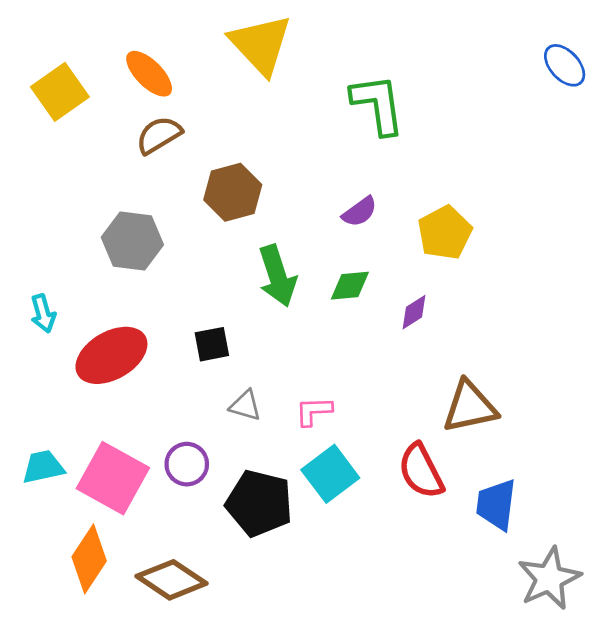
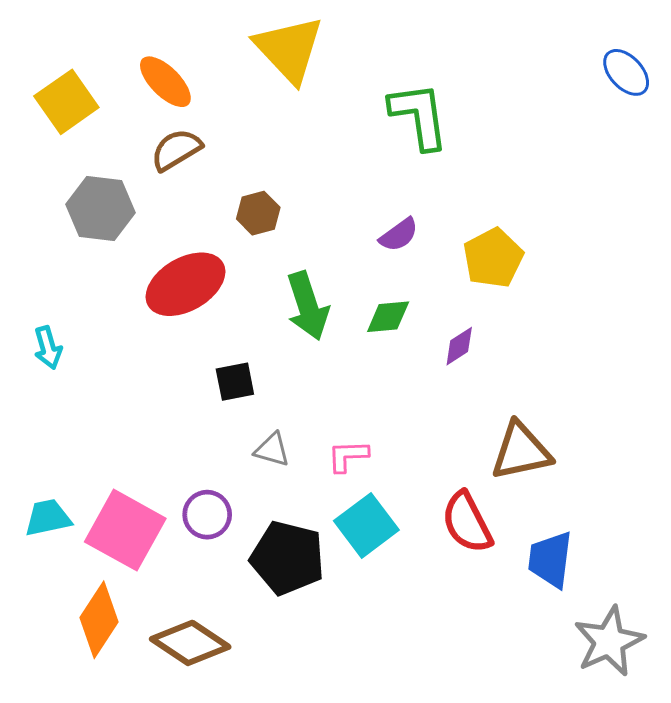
brown hexagon: (233, 192) -> (258, 213), size x0.7
gray hexagon: (132, 241) -> (100, 208), moved
red ellipse: (111, 355) -> (185, 284), moved

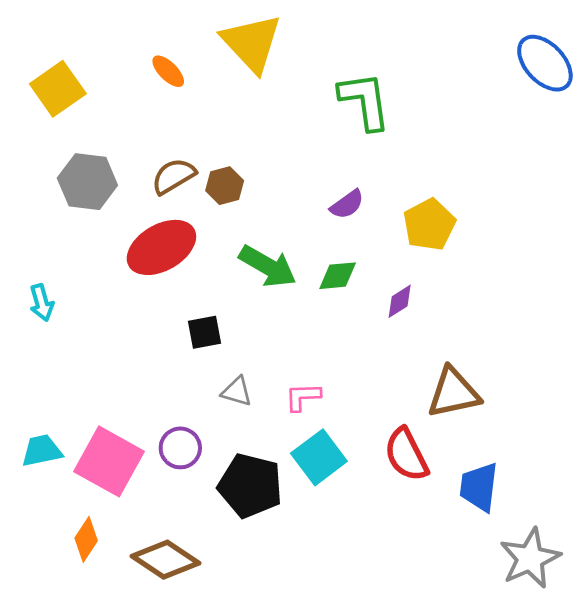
blue ellipse: (626, 72) -> (545, 63), size x1.4
orange ellipse: (165, 82) -> (168, 71), moved, size x0.7
brown semicircle: (176, 150) -> (174, 176), moved
green arrow: (308, 306) -> (268, 266), turned -42
orange diamond: (99, 620) -> (86, 539), size x0.7

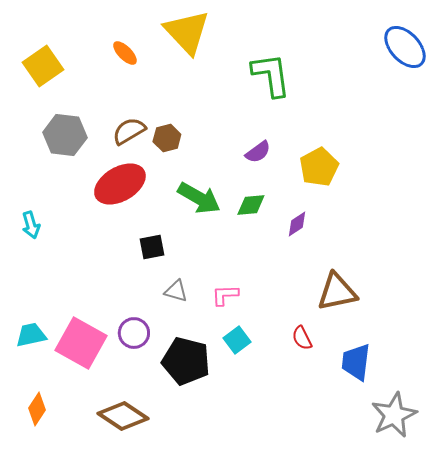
red semicircle: (406, 455) -> (302, 338), size x0.6
cyan square: (319, 457) -> (237, 340), size x0.7
orange diamond: (86, 539) -> (37, 409), moved

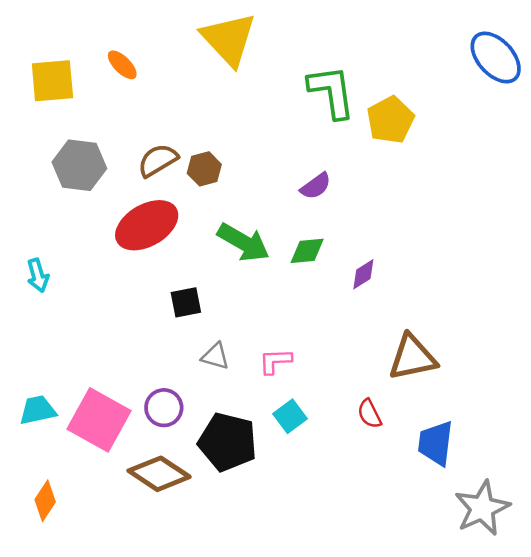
orange ellipse: (125, 53) -> (122, 65), moved
yellow square: (43, 66) -> (52, 81), turned 30
yellow pentagon: (319, 167) -> (390, 120), moved
brown diamond: (123, 416) -> (159, 474), moved

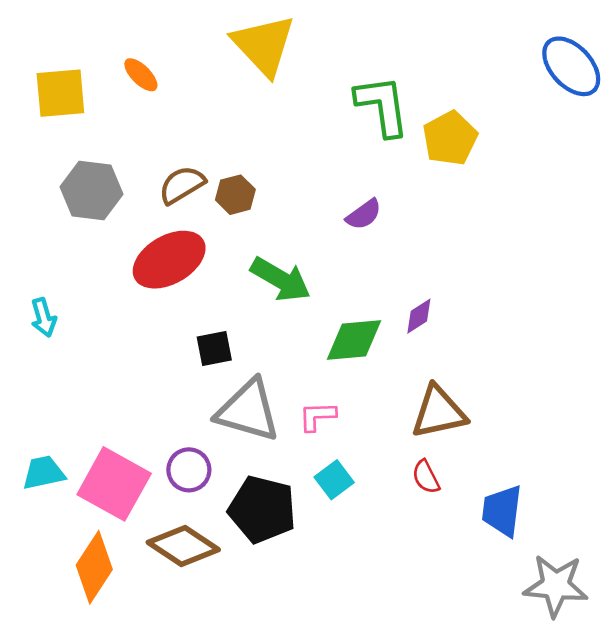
green diamond: (307, 251) -> (354, 340), moved, size x1.4
gray triangle: (215, 356) -> (248, 411), size x2.0
brown triangle: (412, 357) -> (439, 412), moved
orange diamond: (45, 501) -> (94, 567), moved, size x1.5
gray star: (482, 508) -> (556, 586), turned 30

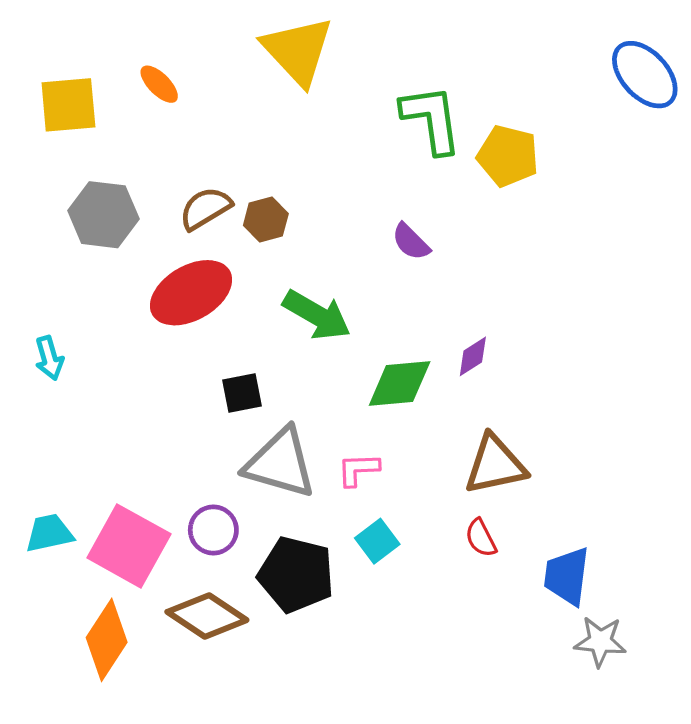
yellow pentagon: (450, 138) -> (508, 156), turned -30
purple semicircle: (364, 214) -> (411, 242), turned 81
gray star: (556, 586) -> (600, 641), moved, size x0.7

